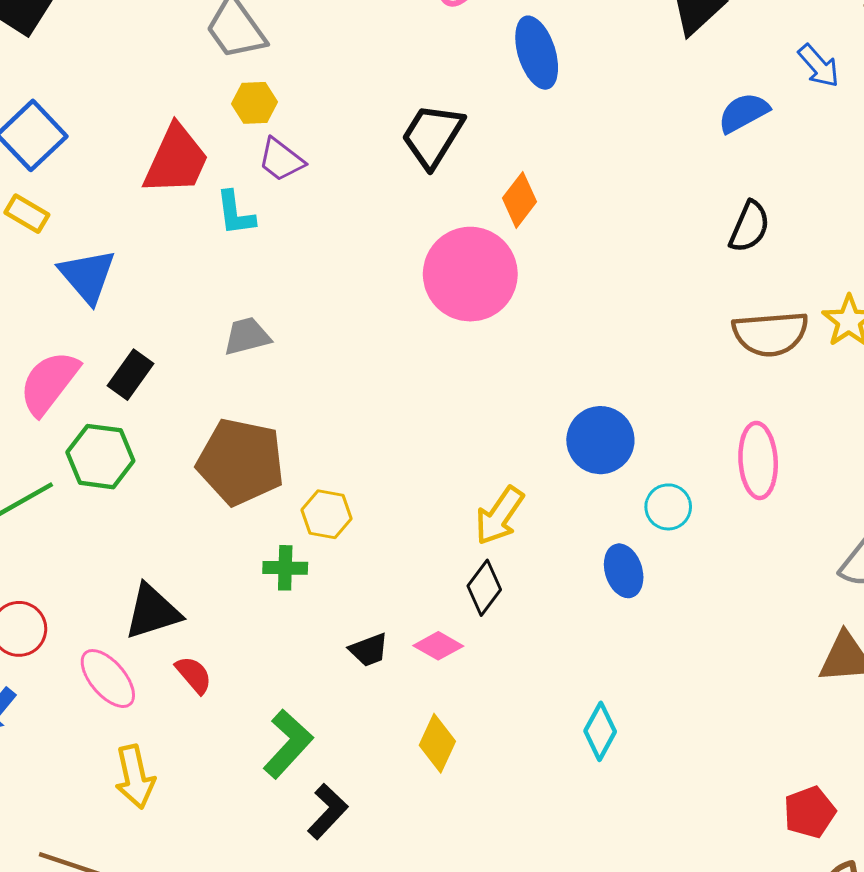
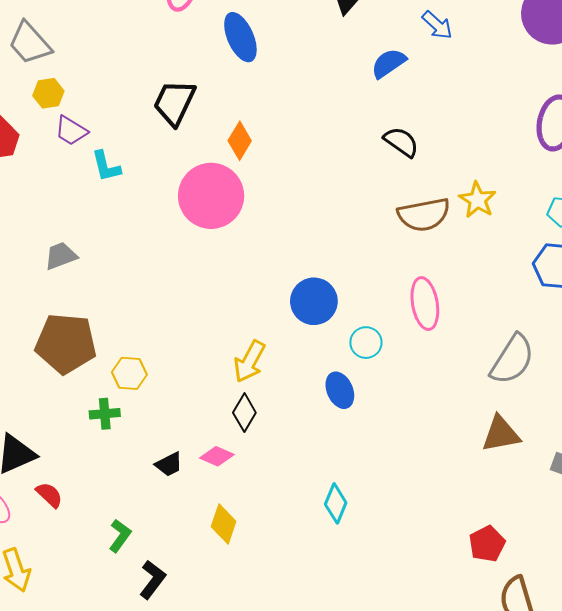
cyan L-shape: (235, 213) -> (106, 166), moved
black semicircle: (749, 227) -> (401, 142), turned -72
green L-shape: (288, 744) -> (120, 536), size x0.7

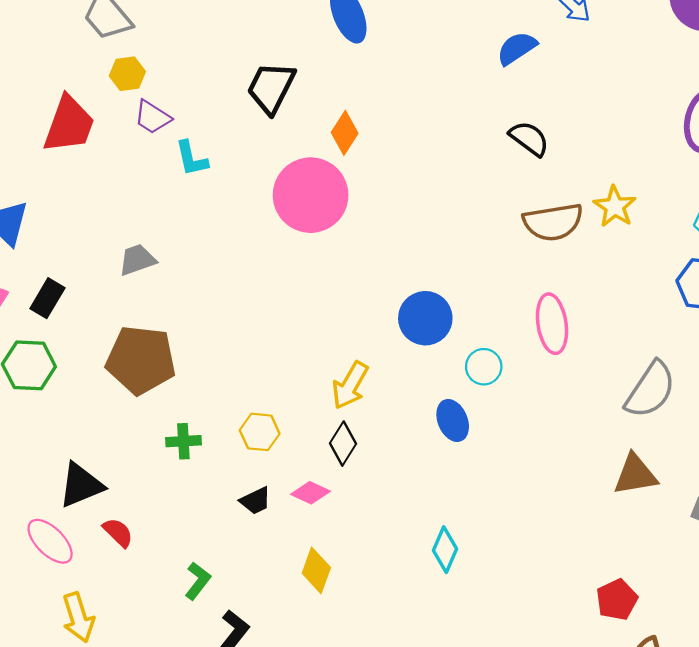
yellow hexagon: (129, 373) -> (260, 432), moved

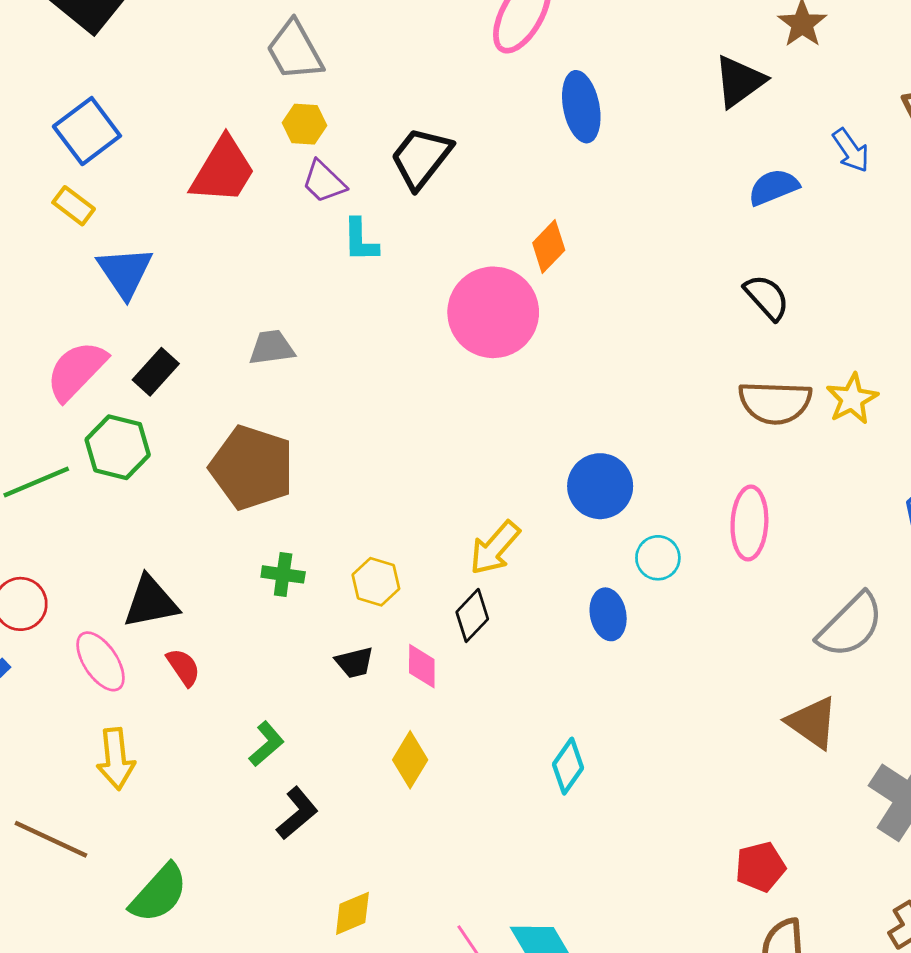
black trapezoid: (271, 88) -> (421, 158), moved
brown triangle: (635, 475) -> (812, 722), turned 33
pink diamond: (311, 493) -> (422, 666), turned 54

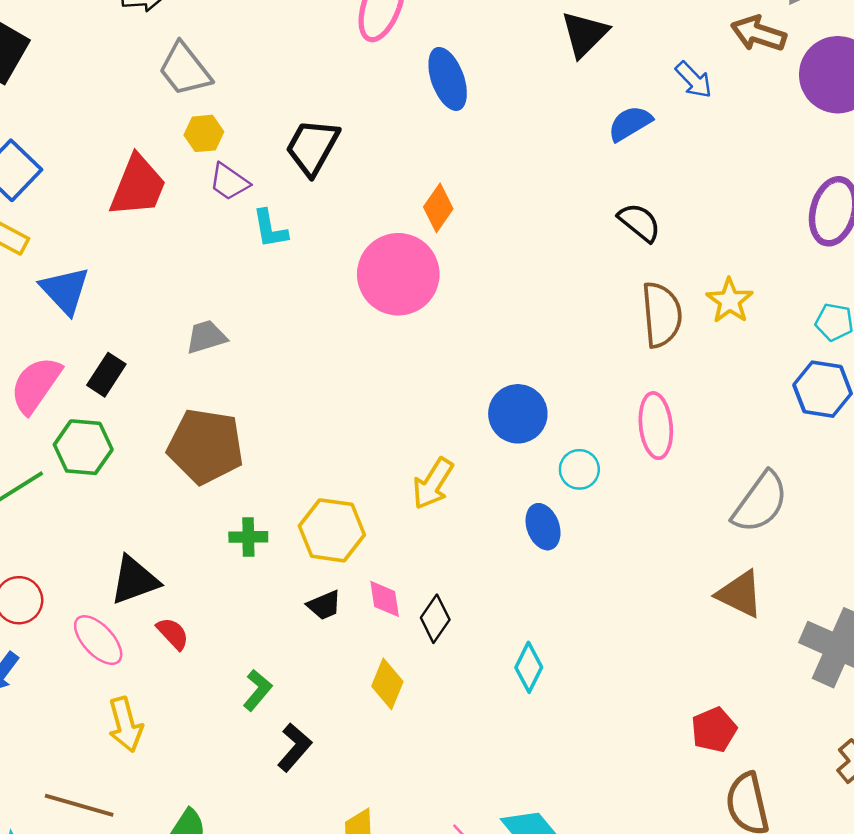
brown semicircle: (775, 402) -> (662, 315), turned -88
yellow hexagon: (376, 582) -> (332, 530), size x1.5
black diamond: (472, 615) -> (435, 619), moved

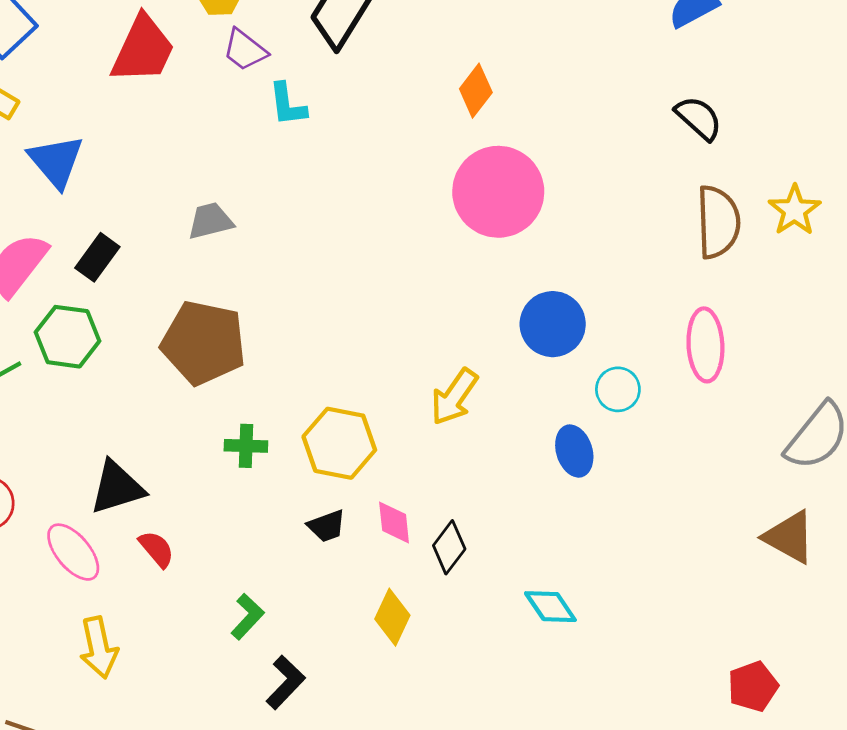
pink circle: (398, 274) -> (498, 192), moved
cyan diamond: (529, 667) -> (550, 607), turned -63

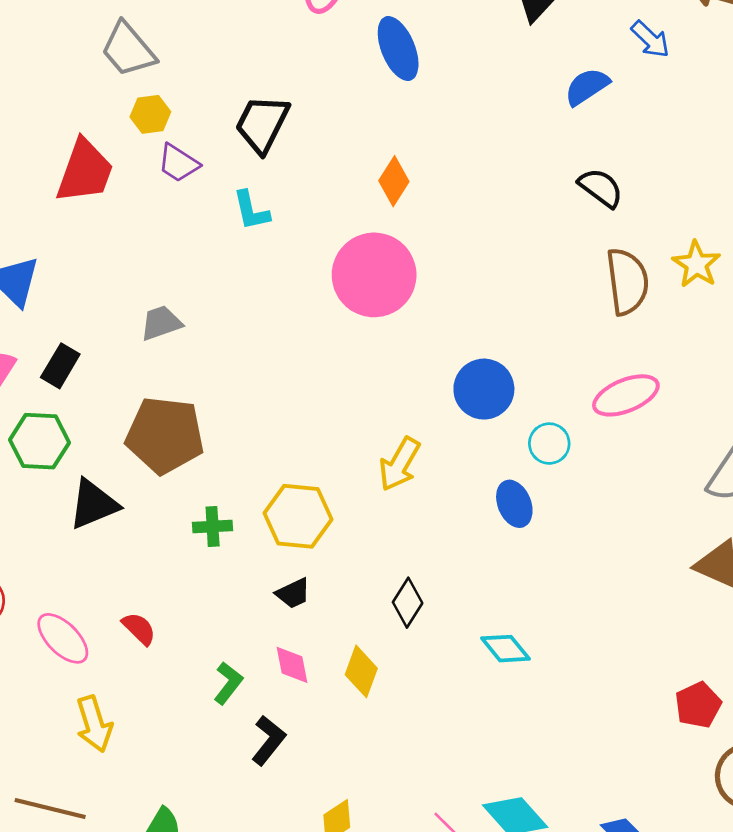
cyan L-shape: (287, 104) -> (251, 211), moved
pink circle: (498, 192) -> (374, 275), moved
pink ellipse: (705, 345) -> (626, 395), turned 76
black triangle: (117, 487) -> (93, 504), moved
pink diamond: (394, 522) -> (292, 665), moved

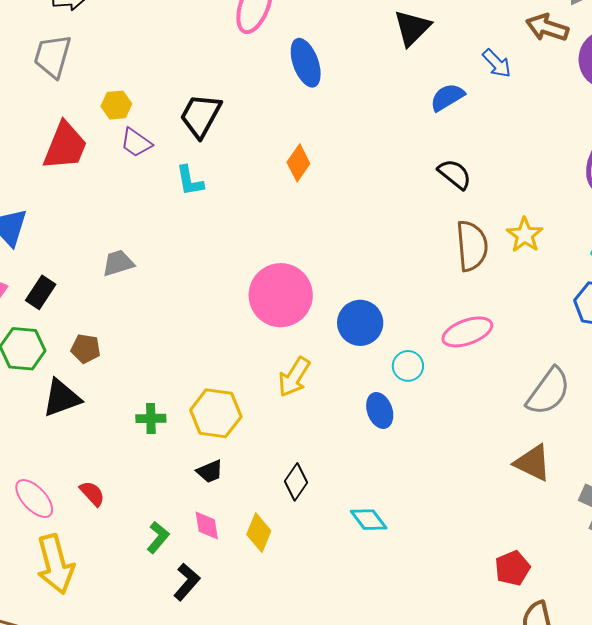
gray trapezoid: (128, 50) -> (52, 56), moved, turned 54
pink circle: (374, 275) -> (281, 295), moved
brown pentagon: (165, 435) -> (86, 349), moved, size x0.5
yellow arrow: (94, 724) -> (55, 564), size x1.4

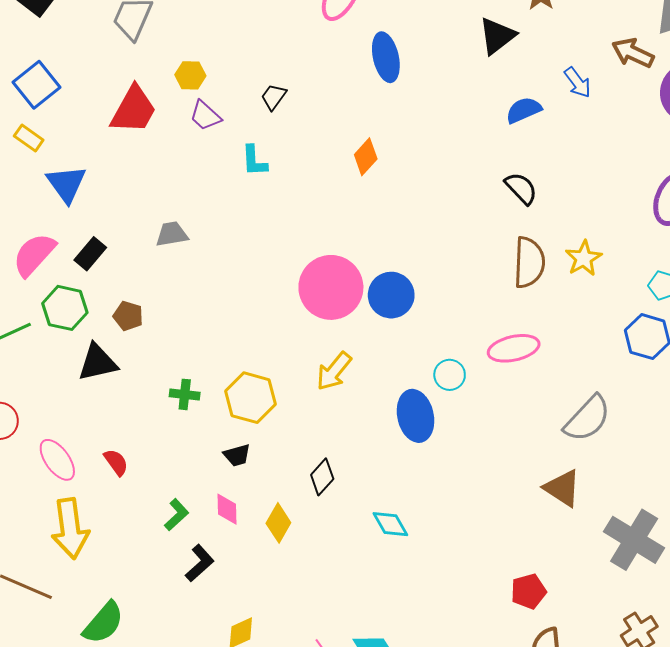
black trapezoid: (201, 116) -> (274, 97), size x0.6
blue circle: (360, 323) -> (391, 295), moved
blue ellipse: (380, 410) -> (416, 416), size x1.4

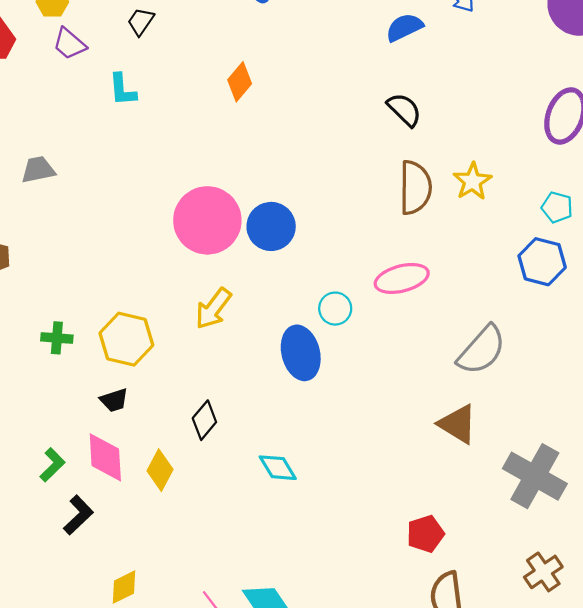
pink diamond: (227, 509) -> (105, 457), size x1.5

